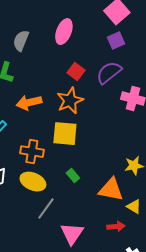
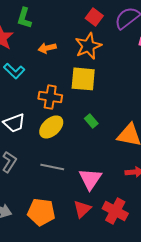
orange arrow: (29, 103) -> (47, 48), size x0.7
yellow ellipse: (33, 182) -> (51, 127), turned -65
gray line: (46, 209) -> (52, 167), moved, turned 65

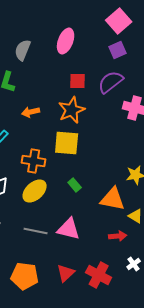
red square: (94, 17) -> (78, 81), turned -36
pink triangle: (90, 179) -> (69, 229), moved, turned -50

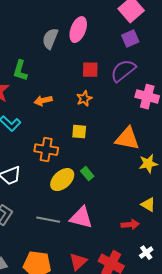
gray semicircle: (23, 50) -> (50, 39), moved
orange star: (72, 110) -> (84, 99), size x0.6
yellow square: (67, 143) -> (79, 132), size x0.6
yellow ellipse: (35, 191) -> (62, 180), moved
orange triangle: (113, 199) -> (127, 139), moved

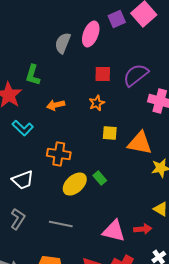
purple square: (130, 39) -> (117, 19), moved
yellow square: (79, 132) -> (110, 133), moved
pink triangle: (81, 218) -> (114, 231), moved

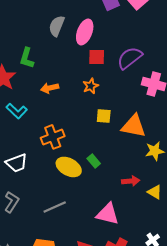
pink ellipse: (91, 34) -> (85, 32), moved
orange cross: (59, 154) -> (53, 137), turned -30
yellow ellipse: (75, 184) -> (69, 167), turned 70
gray line: (61, 224) -> (55, 207), turned -35
red arrow: (143, 229) -> (131, 181), moved

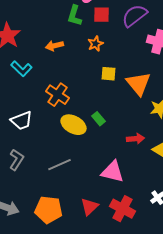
green L-shape: (27, 58) -> (74, 16), moved
orange triangle: (134, 126) -> (138, 84), turned 40
orange cross: (53, 137) -> (57, 95), turned -35

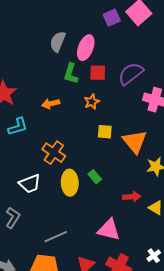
cyan L-shape: (21, 69) -> (18, 127), turned -60
white trapezoid: (21, 121) -> (30, 184), moved
yellow ellipse: (73, 125) -> (70, 183), turned 60
gray line: (59, 165) -> (56, 237), moved

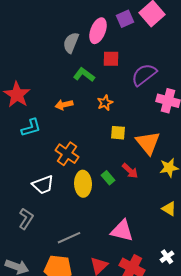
pink ellipse: (86, 48) -> (98, 31), moved
red square: (98, 73) -> (111, 59), moved
green L-shape: (71, 74) -> (84, 75), turned 110
red arrow: (132, 197) -> (130, 171), moved, turned 48

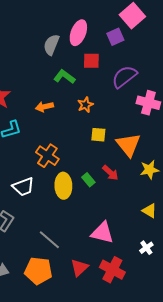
purple square: (125, 19) -> (115, 37), moved
gray line: (69, 238) -> (49, 240), turned 65
white cross: (167, 257) -> (146, 248), moved

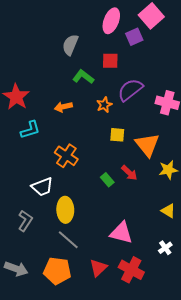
pink ellipse: (78, 33) -> (111, 21), moved
purple semicircle: (124, 77) -> (130, 90), moved
yellow ellipse: (63, 186) -> (65, 210), moved

